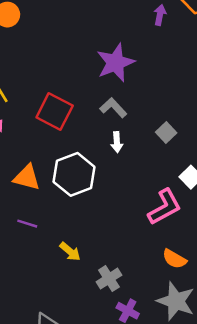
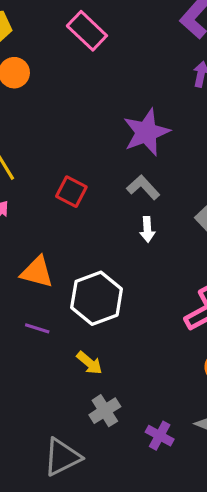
red square: (55, 111) -> (71, 192), size x0.7
white hexagon: (74, 174) -> (97, 298), moved
gray cross: (109, 279) -> (105, 411), moved

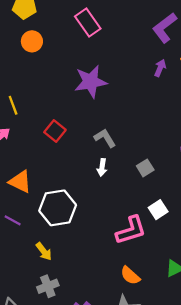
purple star: (146, 132) -> (91, 82), moved

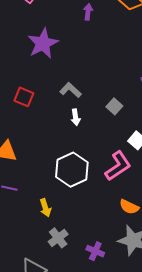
purple arrow: (160, 68) -> (88, 12), moved
white hexagon: (58, 208) -> (72, 170), moved
yellow arrow: (44, 251) -> (45, 208), turned 36

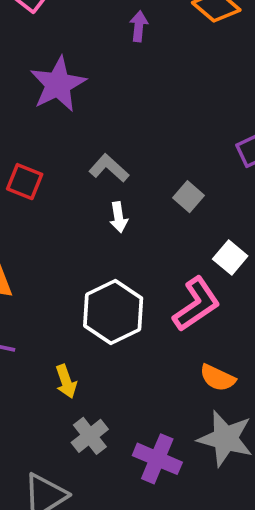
purple cross: (95, 251) -> (157, 459), size x1.4

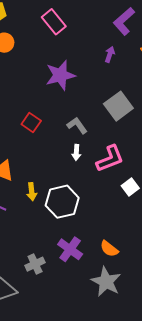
gray square: (189, 197) -> (118, 106), moved, size x1.8
pink L-shape: (196, 304) -> (110, 159), moved
yellow arrow: (66, 381) -> (32, 192), moved
purple cross: (157, 459) -> (70, 249), moved

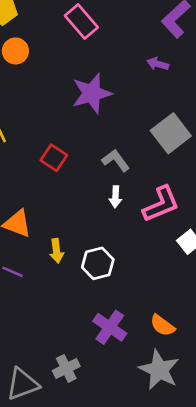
purple arrow: (110, 54) -> (158, 64), turned -91
white hexagon: (62, 202) -> (98, 263), size x0.7
gray cross: (35, 264) -> (66, 368), moved

